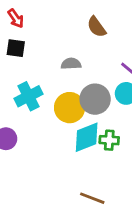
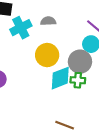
cyan cross: (29, 96) -> (21, 28), moved
gray circle: (95, 99) -> (80, 62), moved

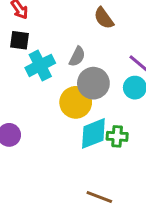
gray semicircle: (48, 21) -> (77, 57), turned 120
gray circle: (80, 62) -> (93, 83), moved

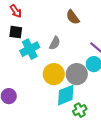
gray circle: (93, 83) -> (77, 74), moved
green cross: (117, 136) -> (80, 110), moved, turned -32

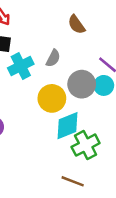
gray circle: (77, 74) -> (82, 84), moved
green cross: (80, 110) -> (86, 145), size x1.5

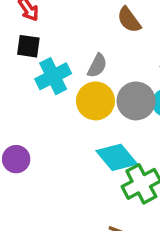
yellow circle: (52, 98) -> (95, 101), moved
cyan diamond: (67, 126) -> (117, 157), turned 72

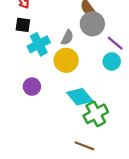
gray circle: (136, 101) -> (92, 24), moved
purple circle: (16, 159) -> (32, 87), moved

